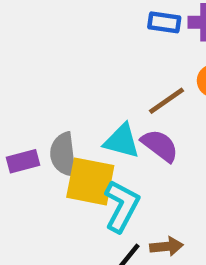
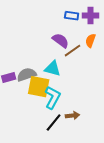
purple semicircle: (160, 146) -> (61, 41), moved
gray semicircle: (63, 155) -> (27, 75), turned 78

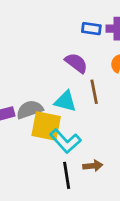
brown line: (73, 51) -> (94, 92), moved, turned -66
cyan L-shape: (53, 98) -> (65, 141), turned 110
black line: (54, 123) -> (67, 175), turned -48

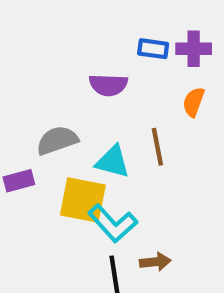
purple semicircle: (76, 63) -> (108, 85), moved, turned 145
gray semicircle: (30, 110) -> (57, 140), moved

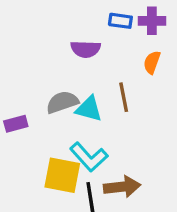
gray semicircle: (57, 140) -> (62, 102), moved
yellow square: (83, 200) -> (62, 175), moved
brown arrow: (155, 262) -> (122, 187), size x1.5

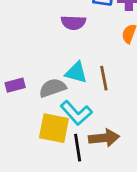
brown line: (124, 97) -> (104, 78), moved
gray semicircle: (62, 102) -> (53, 88), moved

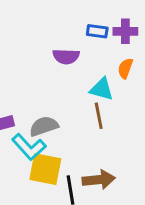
cyan triangle: (76, 73) -> (102, 89), moved
cyan L-shape: (76, 113) -> (29, 147), moved

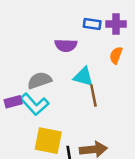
cyan triangle: (102, 89) -> (83, 77), moved
gray semicircle: (44, 126) -> (39, 80), moved
cyan L-shape: (29, 147) -> (34, 104), moved

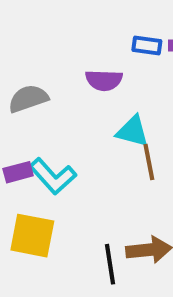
gray semicircle: (39, 80) -> (28, 99), moved
yellow square: (48, 141) -> (32, 236), moved

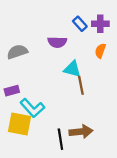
blue rectangle: (147, 45) -> (80, 24), turned 40
cyan L-shape: (53, 176) -> (32, 108), moved

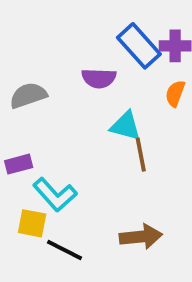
blue rectangle: (80, 24) -> (139, 46), size x1.6
yellow square: (19, 124) -> (32, 223), size x0.7
black line: (60, 139) -> (64, 250), moved, turned -54

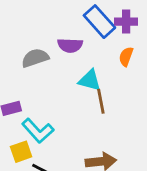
gray semicircle: (28, 95) -> (35, 58), moved
yellow square: (32, 223) -> (21, 152), turned -30

